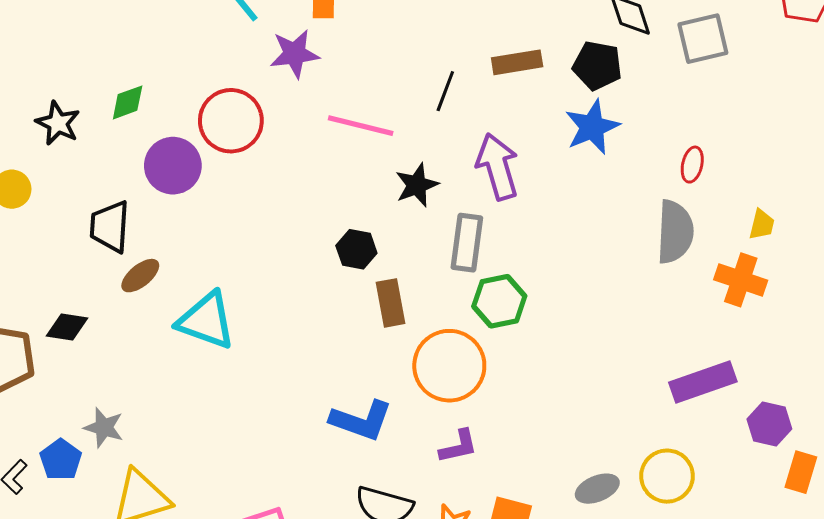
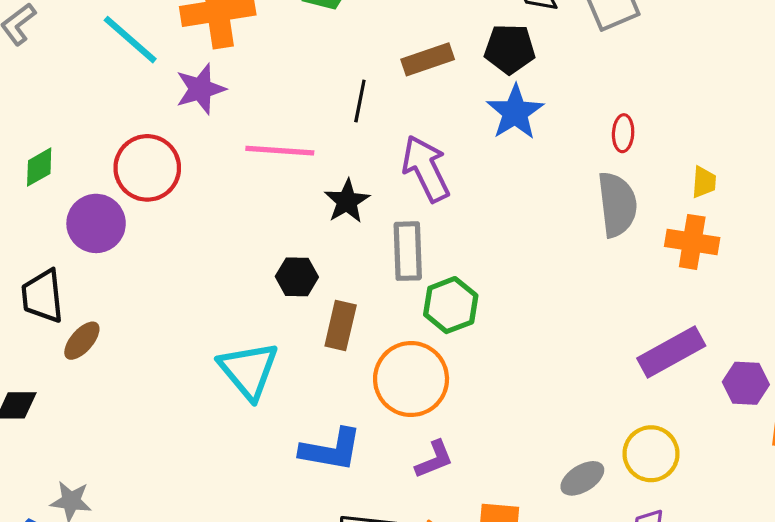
brown rectangle: (390, 303) -> (341, 325), turned 33
cyan triangle: (206, 321) -> (249, 370), moved, turned 40

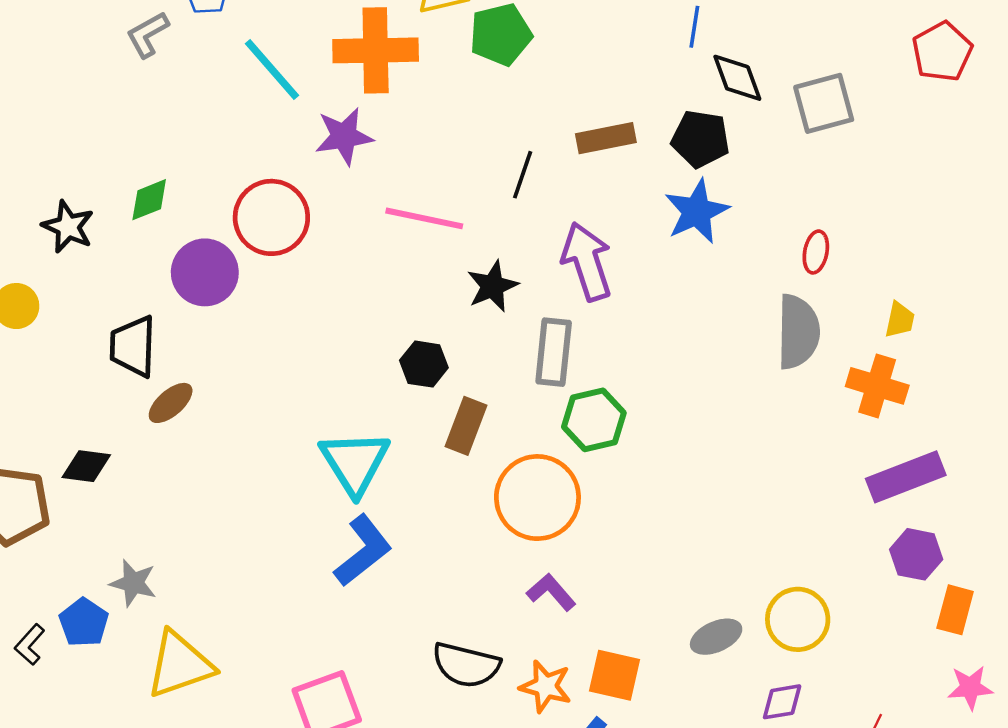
purple rectangle: (671, 352) -> (906, 477), moved
blue L-shape: (331, 450) -> (363, 551), moved, turned -56
purple L-shape: (434, 459) -> (551, 592), turned -117

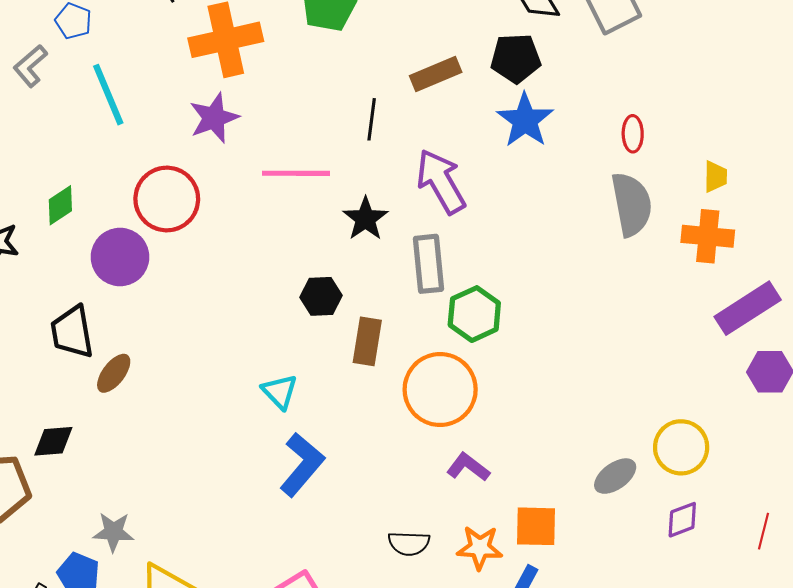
cyan line: (272, 69) -> (108, 95), moved, turned 30
cyan triangle: (355, 462) -> (280, 392), size x0.6
black semicircle: (466, 665) -> (409, 543), size x0.7

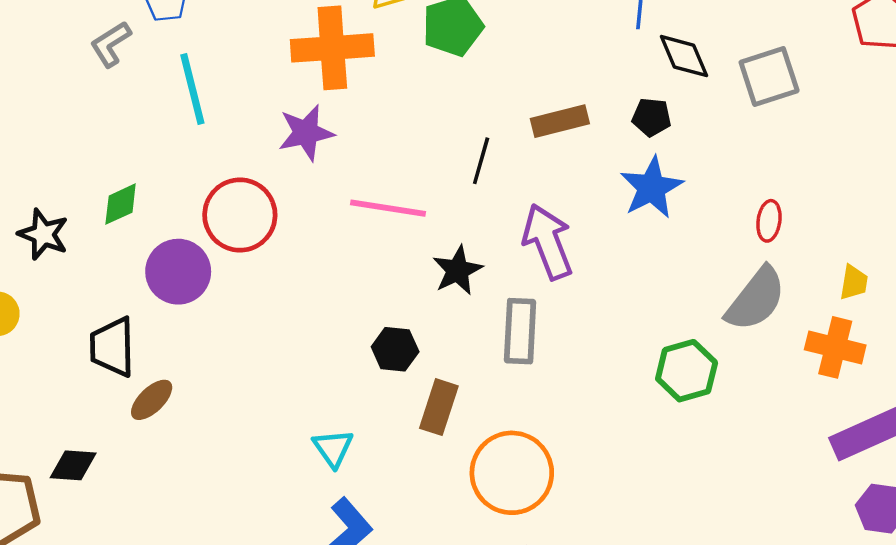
black pentagon: (516, 58) -> (652, 117), size x0.7
gray semicircle: (632, 204) -> (756, 299), turned 40
green hexagon: (474, 314) -> (687, 371), moved

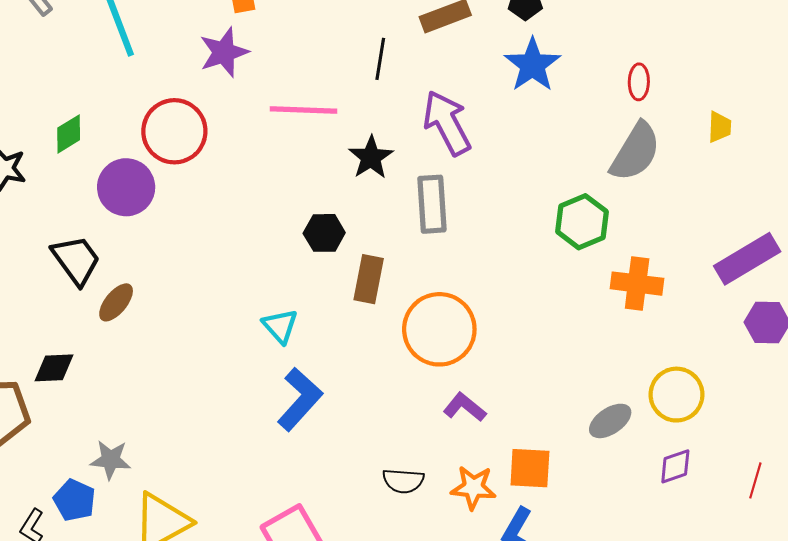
black trapezoid: (112, 347) -> (76, 260), turned 152
orange cross: (835, 347) -> (637, 284), moved

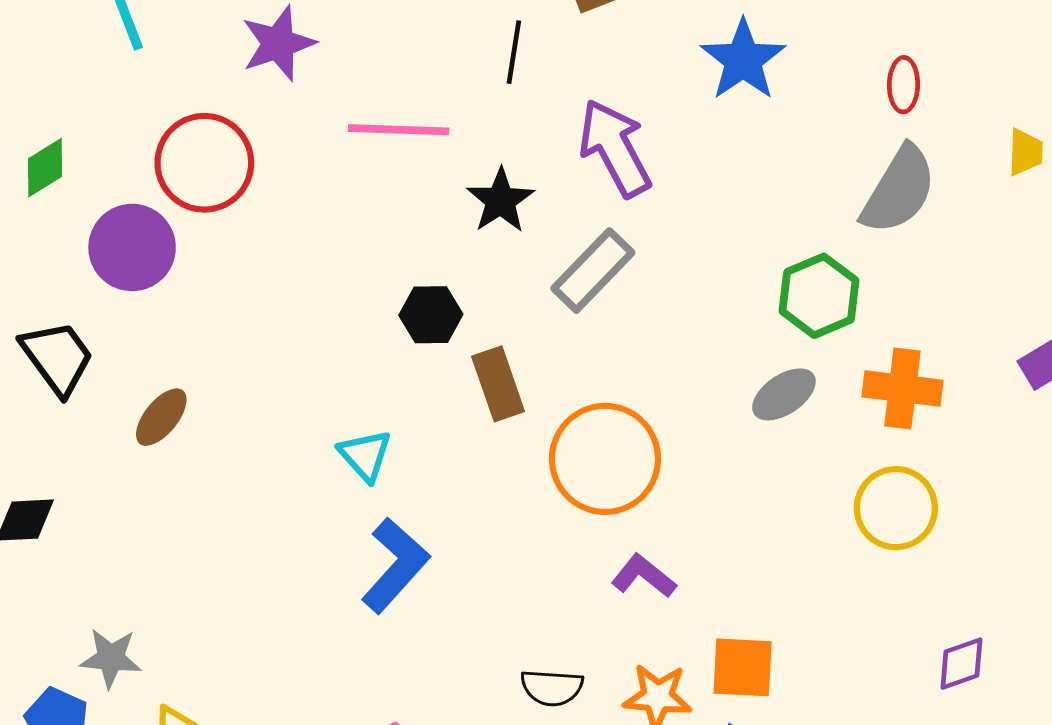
gray rectangle: (432, 204) -> (593, 271), turned 48
brown rectangle: (369, 279) -> (498, 384), turned -30
brown ellipse: (116, 302) -> (161, 417), moved
yellow circle: (677, 395) -> (896, 508), moved
gray ellipse: (610, 421) -> (784, 394), moved

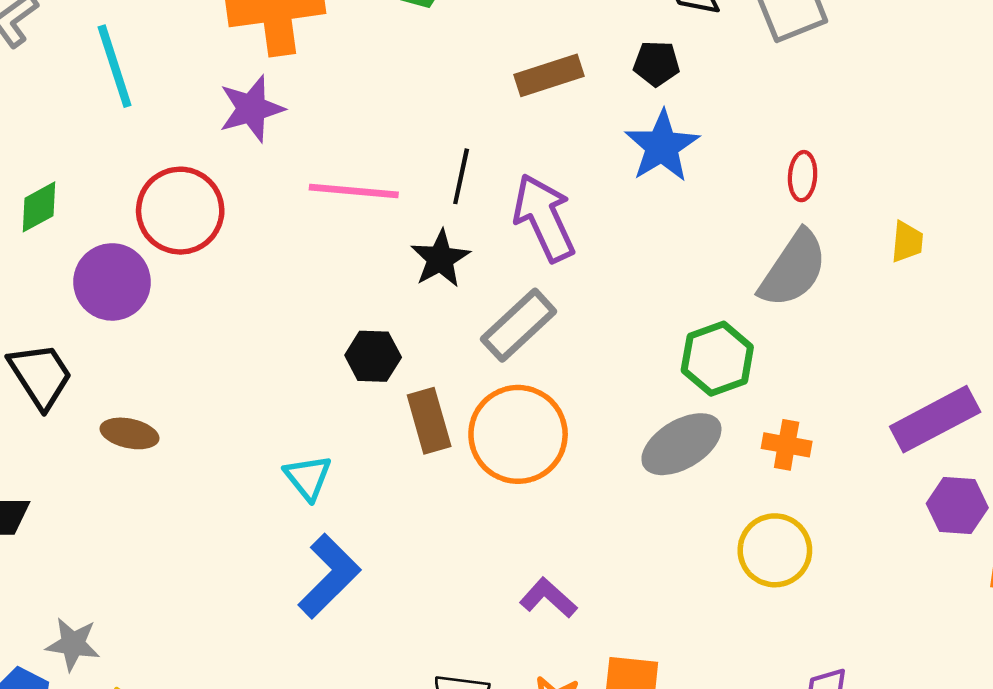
black line: (514, 52) -> (461, 176), moved
orange cross: (902, 389) -> (787, 445), size x0.7
gray ellipse: (784, 394) -> (681, 444), size x1.4
brown ellipse: (161, 417) -> (129, 433), turned 60
orange circle: (605, 459) -> (518, 434), moved

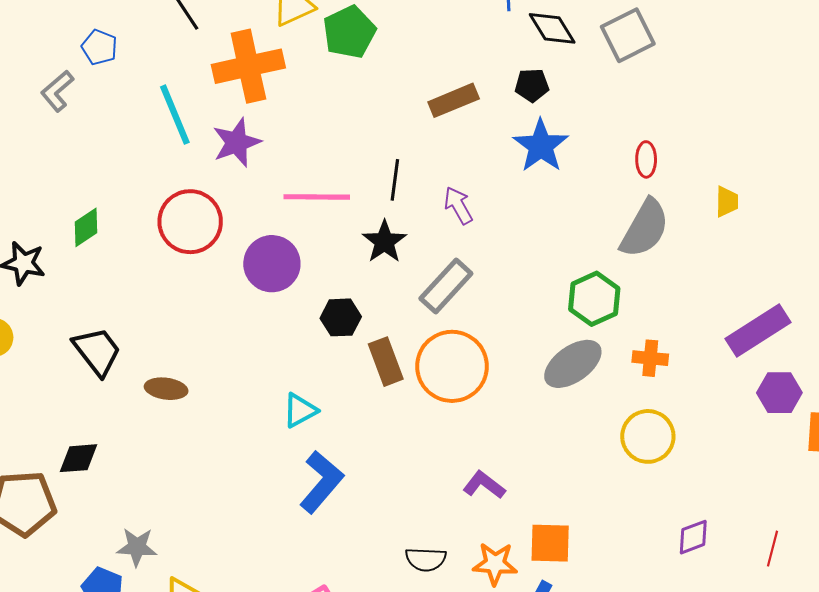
cyan line: (115, 66) -> (175, 115), moved
purple arrow: (544, 218) -> (458, 205), size x0.6
purple circle: (112, 282) -> (272, 264), moved
cyan triangle: (308, 477) -> (300, 410), turned 45

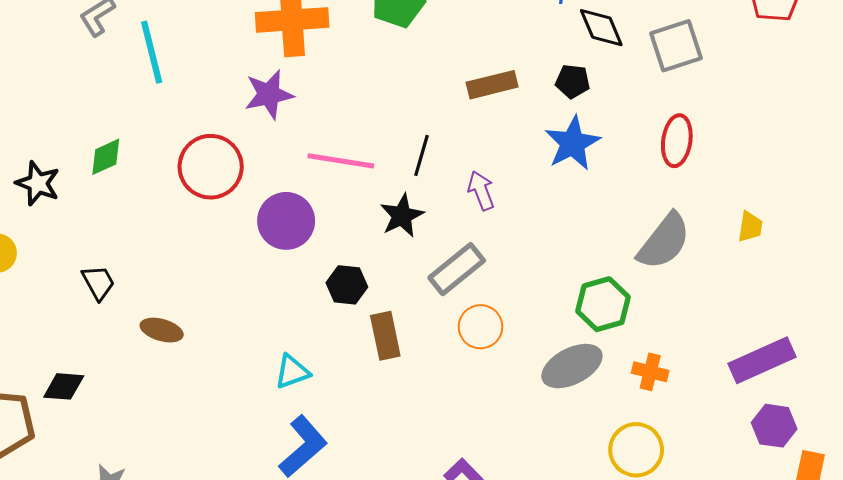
cyan line: (175, 115) -> (152, 52), moved
red ellipse: (646, 159) -> (677, 141), moved, size x1.4
black trapezoid: (97, 351) -> (98, 282), size x0.7
orange circle: (452, 366) -> (480, 327), moved, size x0.6

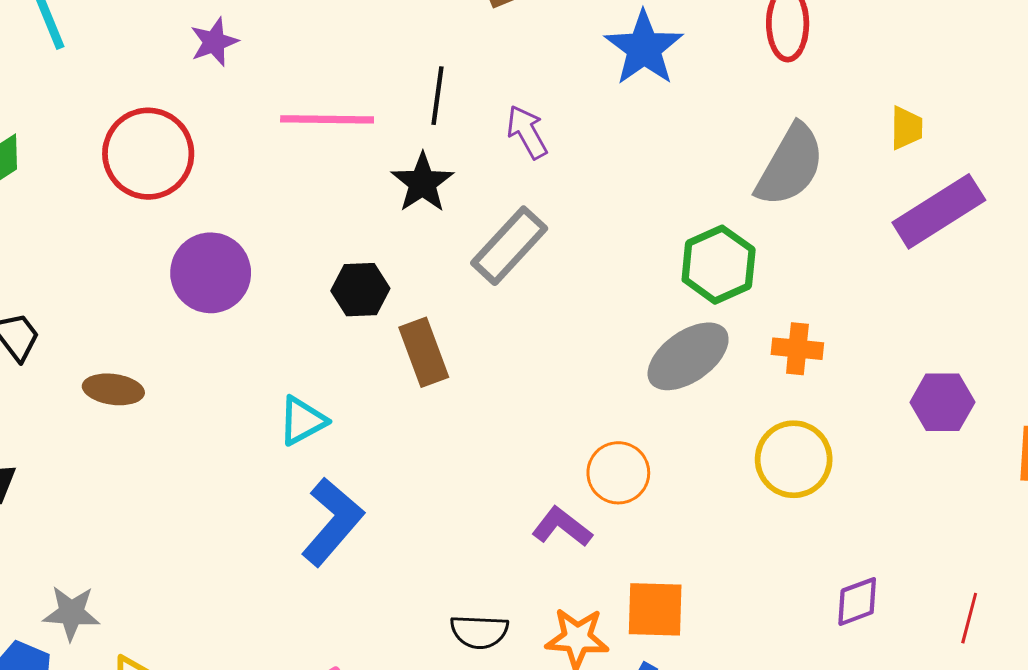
purple star: (269, 94) -> (214, 42), size x0.7
purple circle: (286, 221) -> (211, 273), moved
orange circle: (480, 327) -> (618, 473), moved
purple rectangle: (762, 360) -> (939, 211), moved
purple hexagon: (774, 426) -> (942, 402), moved

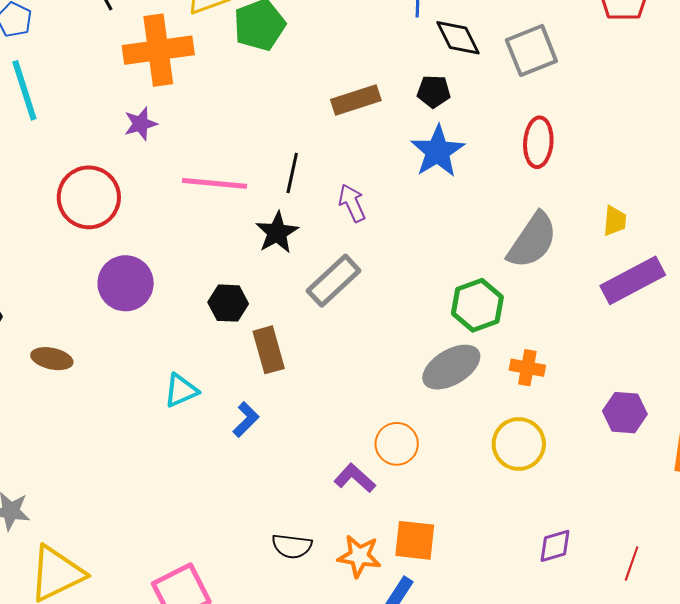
blue L-shape: (332, 522) -> (246, 420), moved, size x0.6

